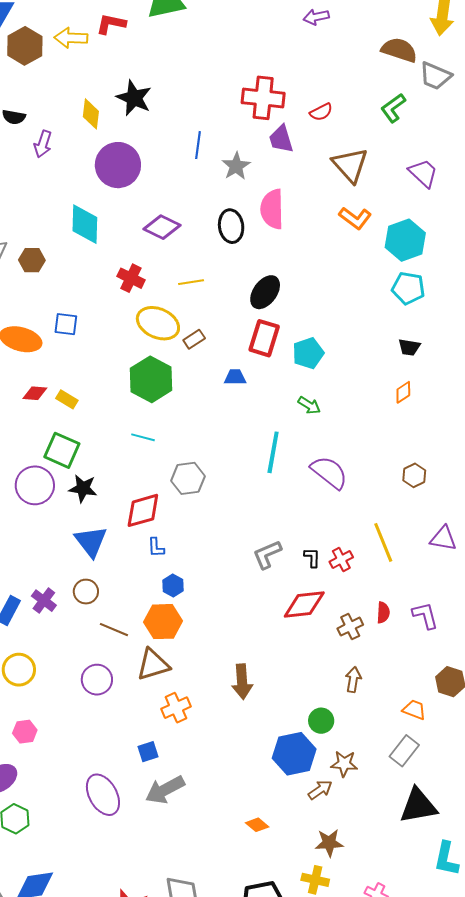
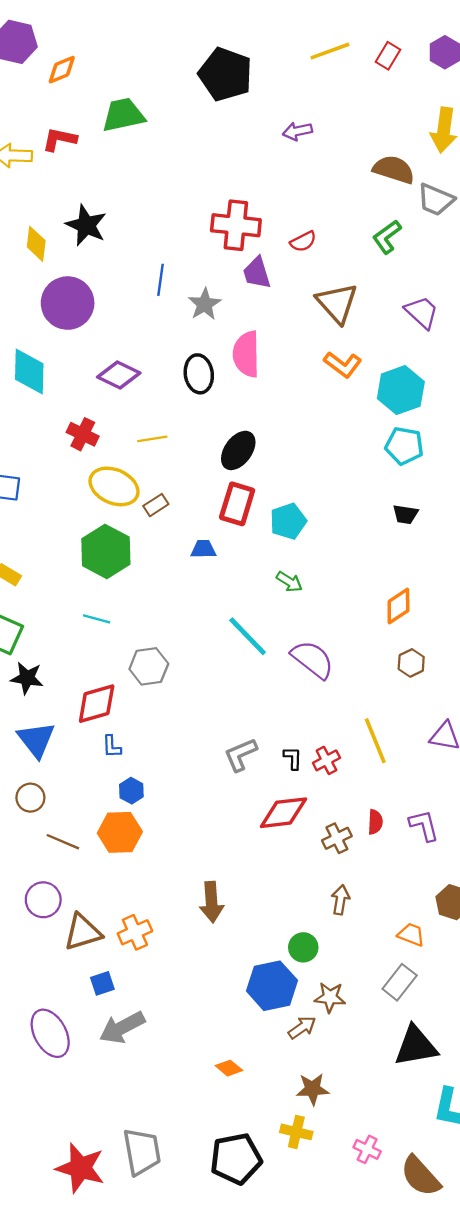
orange diamond: (403, 392) -> (398, 606), moved, size x1.4
cyan line: (273, 452) -> (248, 636), turned -54
brown triangle: (153, 665) -> (83, 932), moved

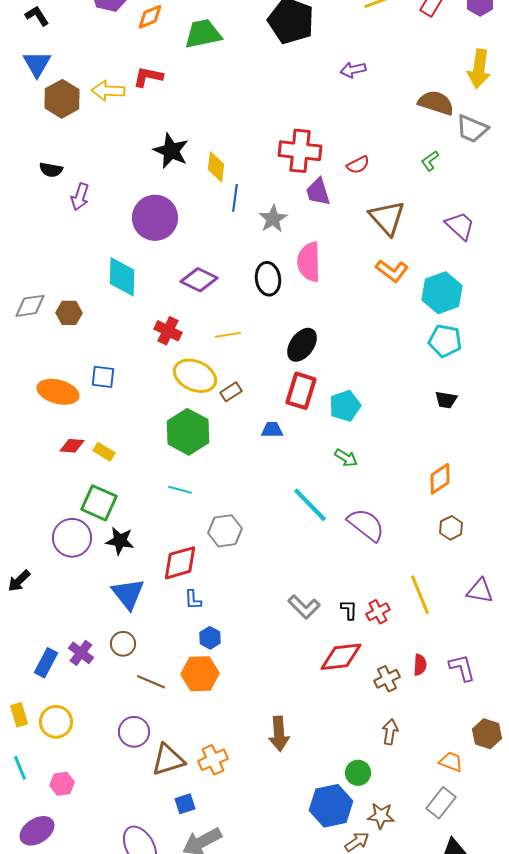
green trapezoid: (123, 115) -> (203, 34), moved
green L-shape: (387, 237) -> (430, 161), size x0.7
yellow diamond: (36, 244) -> (216, 167), moved
gray L-shape: (241, 755) -> (304, 607), turned -112

